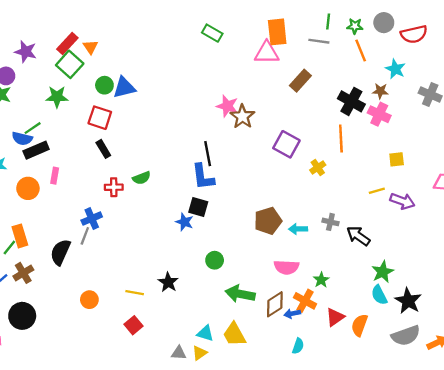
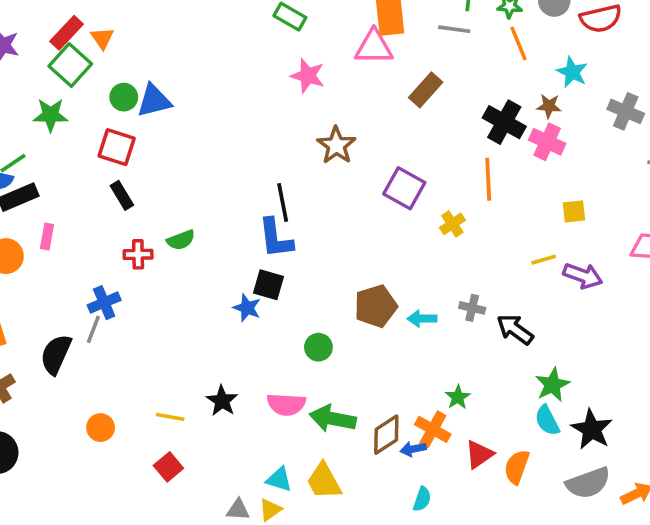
pink star: (227, 106) -> (308, 76), moved
green circle: (215, 260) -> (318, 347), moved
pink semicircle: (286, 267) -> (286, 404), moved

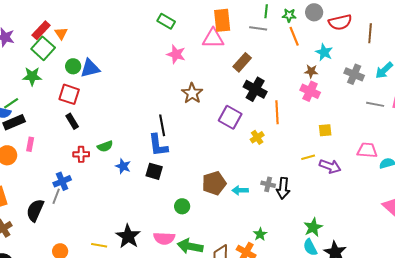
black cross: (504, 122) -> (255, 89), moved
blue star: (247, 308) -> (123, 166), moved
black arrow: (515, 329) -> (283, 188), moved, turned -120
black star: (222, 401) -> (128, 236), size x1.4

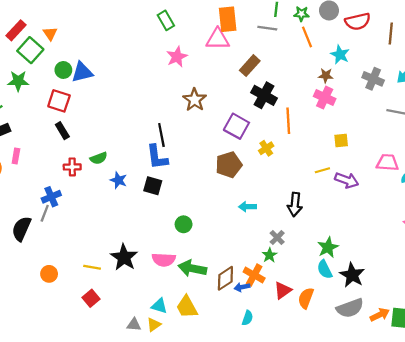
green rectangle: (166, 21) -> (166, 20), turned 30
red rectangle: (41, 30) -> (16, 30), moved
pink star: (176, 54) -> (177, 57), turned 30
brown pentagon: (214, 183) -> (229, 165), moved
gray cross: (268, 184) -> (277, 238), moved, turned 32

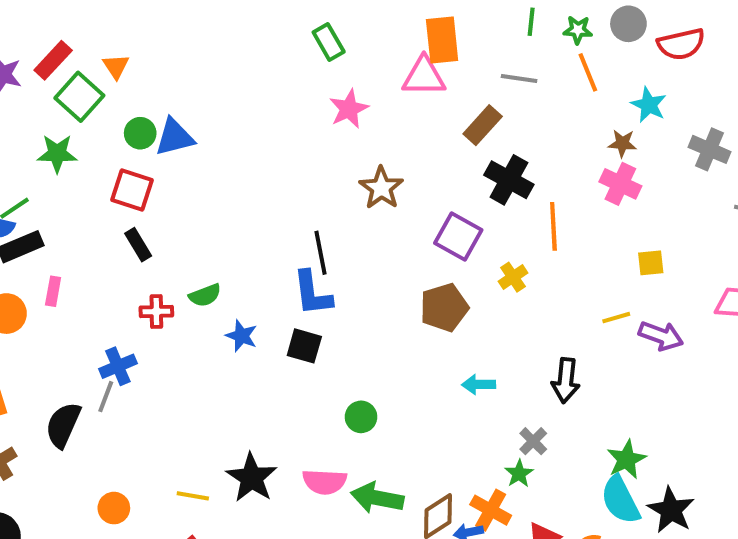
gray line: (267, 28) -> (519, 78), moved
cyan semicircle: (325, 269) -> (620, 500), size x1.4

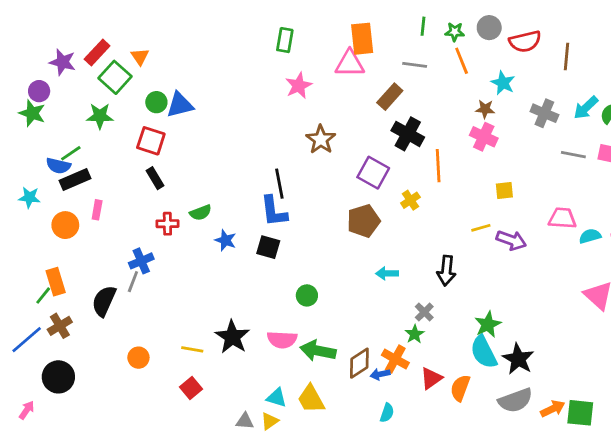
green rectangle: (329, 42) -> (285, 40), turned 40

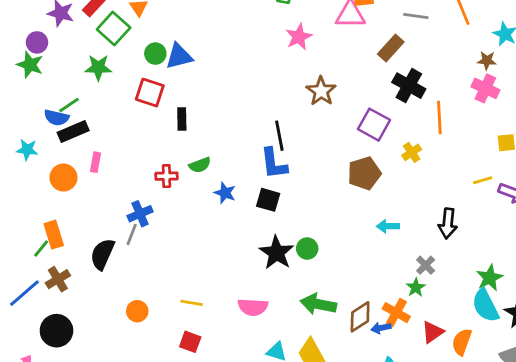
black rectangle: (155, 178) -> (182, 119), moved, turned 30
black star: (232, 337) -> (277, 253), moved
pink semicircle: (282, 340) -> (253, 307), moved
red square: (191, 388) -> (190, 342), turned -30

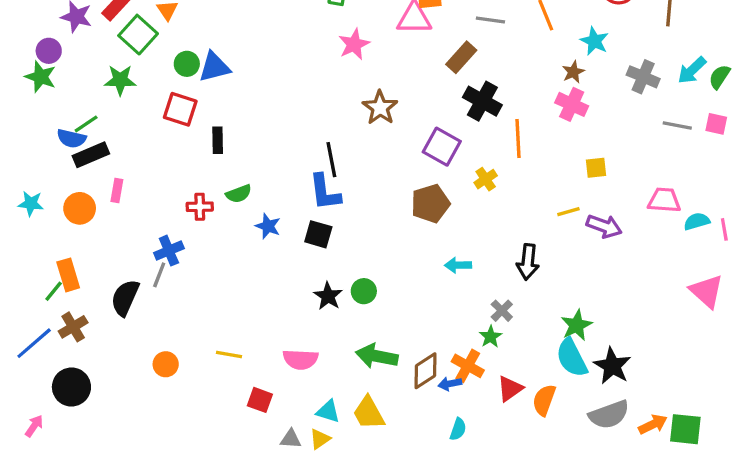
brown star: (487, 61) -> (573, 72), turned -30
cyan star: (27, 150) -> (31, 203), moved
black star: (277, 253) -> (328, 296), size x0.7
red square: (190, 342) -> (260, 400), moved

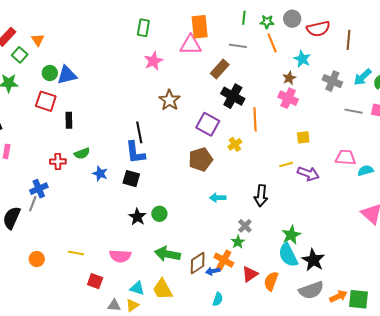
green square: (138, 35) -> (20, 55), size x0.7

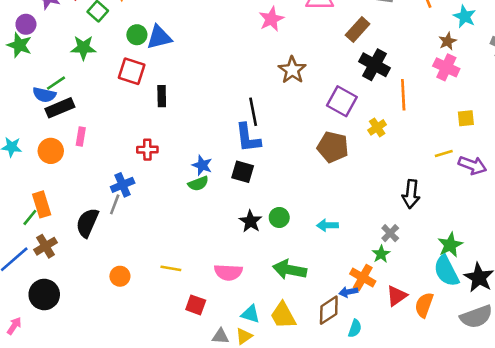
green semicircle: (82, 153) -> (198, 184), moved
brown pentagon: (201, 159) -> (333, 147), turned 30
cyan arrow: (218, 198) -> (327, 225), moved
brown diamond: (198, 263) -> (329, 310), moved

